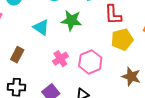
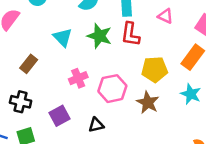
red L-shape: (113, 15) -> (130, 34), moved
brown star: (131, 76) -> (148, 102), moved

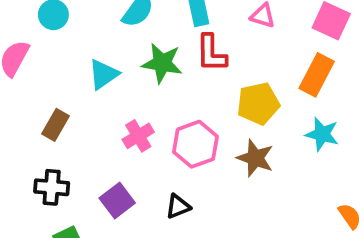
cyan triangle: (63, 37) -> (103, 74), turned 48

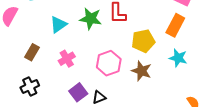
pink cross: (138, 136) -> (67, 59), moved
black cross: (52, 187) -> (30, 86), turned -30
purple square: (117, 200) -> (78, 92), moved

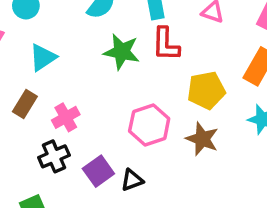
cyan triangle: (58, 25) -> (43, 57), moved
pink cross: (67, 59) -> (66, 117), moved
black cross: (30, 86) -> (54, 156), moved

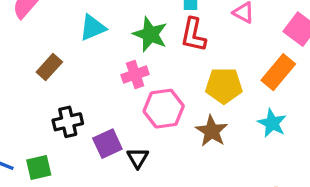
cyan triangle: (43, 57) -> (93, 28), moved
pink cross: (66, 117) -> (135, 75), moved
black triangle: (132, 180) -> (138, 158), turned -50

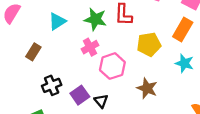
brown star: (212, 131) -> (147, 88), moved

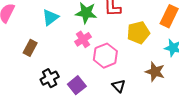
brown star: (147, 88) -> (155, 72), moved
black triangle: (101, 101) -> (119, 86), moved

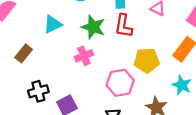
pink hexagon: (105, 56) -> (120, 83), moved

